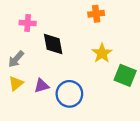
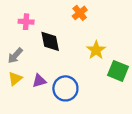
orange cross: (96, 14) -> (80, 13), moved, turned -32

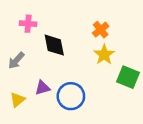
orange cross: (80, 13) -> (101, 30), moved
yellow triangle: (15, 79) -> (17, 100), moved

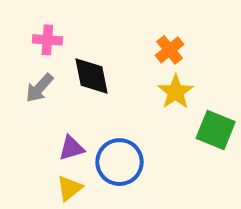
gray arrow: (16, 60) -> (39, 88), moved
yellow triangle: (17, 100) -> (69, 188), moved

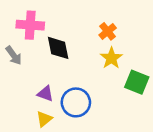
pink cross: (47, 40) -> (30, 25), size x1.5
gray arrow: (39, 88) -> (14, 56), moved, turned -78
purple triangle: (71, 148) -> (45, 94), turned 36

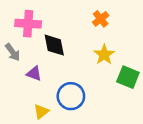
orange cross: (108, 31) -> (101, 19), moved
purple triangle: (45, 94) -> (34, 74), moved

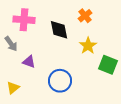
black diamond: (54, 45) -> (59, 30), moved
yellow triangle: (41, 112) -> (13, 88), moved

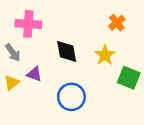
orange cross: (85, 16) -> (117, 23), moved
black diamond: (59, 30) -> (67, 51), moved
yellow triangle: (13, 88) -> (12, 83), moved

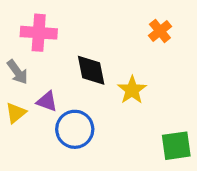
yellow star: (105, 55) -> (132, 90), moved
green square: (129, 78) -> (176, 146), moved, turned -30
blue circle: (71, 97) -> (75, 129), moved

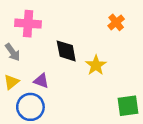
purple triangle: (47, 101) -> (41, 81), moved
blue circle: (75, 129) -> (30, 107), moved

